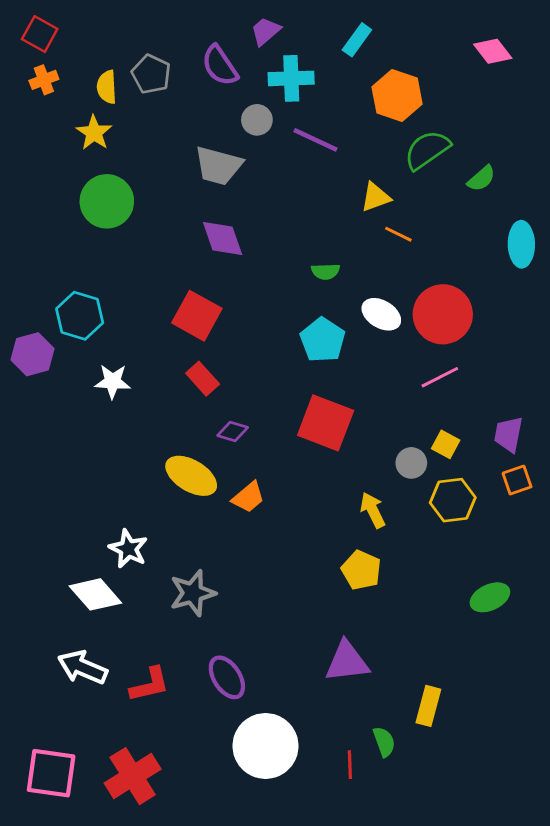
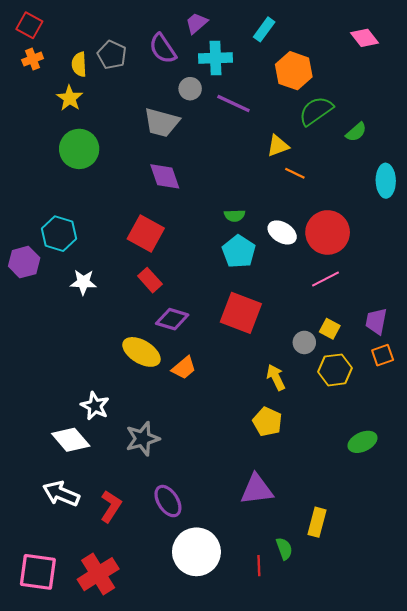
green semicircle: (326, 271) -> (235, 216), moved
purple diamond: (233, 431) -> (172, 319), size x1.4
red L-shape: (150, 685) -> (111, 506), turned -44

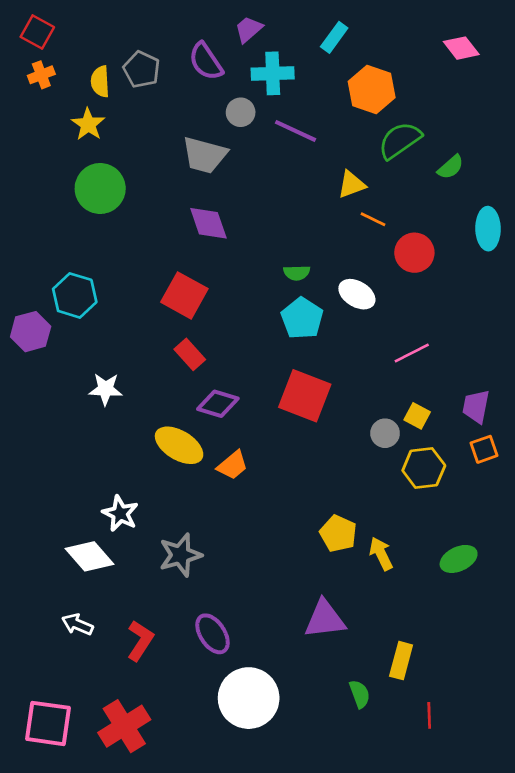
red circle: (328, 232) -> (414, 253), moved, size x0.7
white star: (83, 282) -> (106, 389), moved
yellow arrow: (276, 377) -> (381, 554), moved
white arrow: (61, 494) -> (77, 624), size x0.7
red line: (259, 566) -> (429, 715), moved

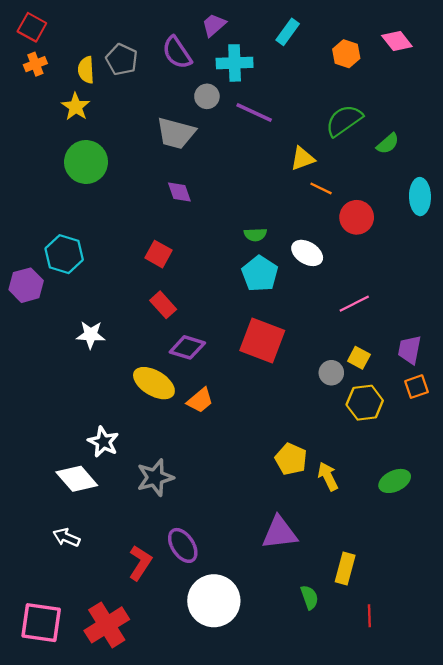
orange hexagon: (372, 90) -> (346, 54), moved, size x0.7
purple diamond: (208, 223) -> (179, 192), size x0.7
red square: (184, 295) -> (159, 254), size x0.7
red L-shape: (140, 641) -> (140, 563), moved

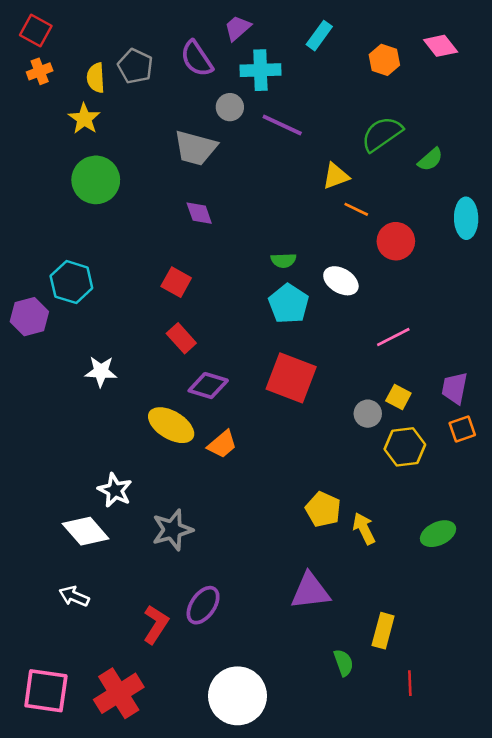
purple ellipse: (183, 545) -> (203, 605), turned 68
white circle: (214, 601) -> (238, 696), moved

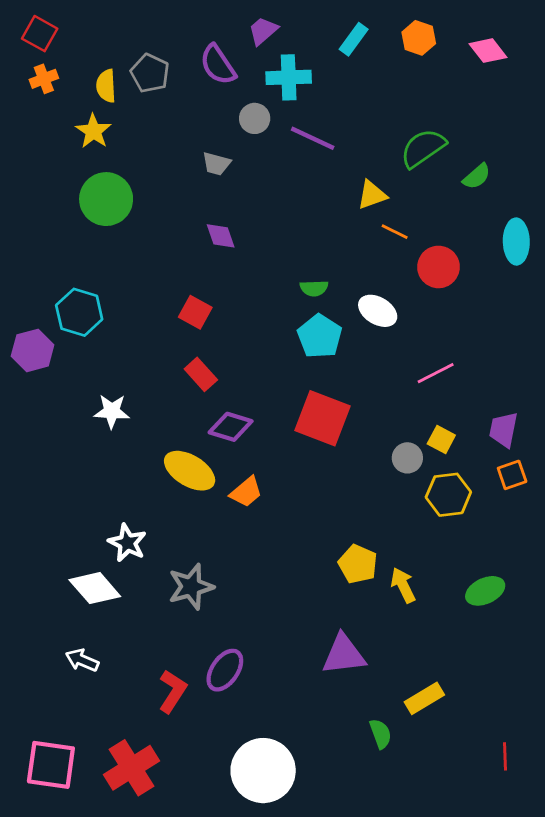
orange hexagon: (384, 60) -> (419, 38), moved
gray trapezoid: (195, 148) -> (216, 164), size x0.6
yellow rectangle: (383, 631) -> (424, 698), turned 44
red line: (410, 683) -> (505, 756), moved

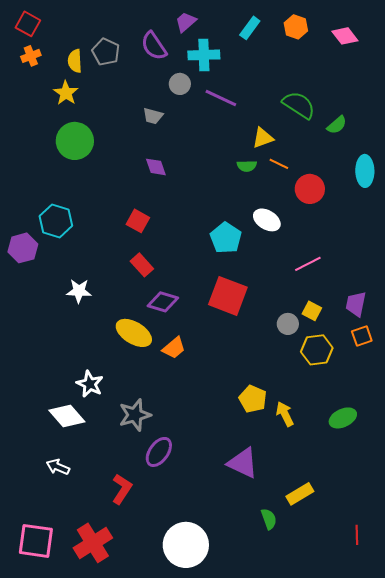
green semicircle: (423, 148) -> (299, 105), turned 68
green semicircle: (314, 288) -> (247, 166), moved
purple triangle: (344, 655) -> (243, 463), turned 32
purple ellipse: (225, 670) -> (159, 452), moved

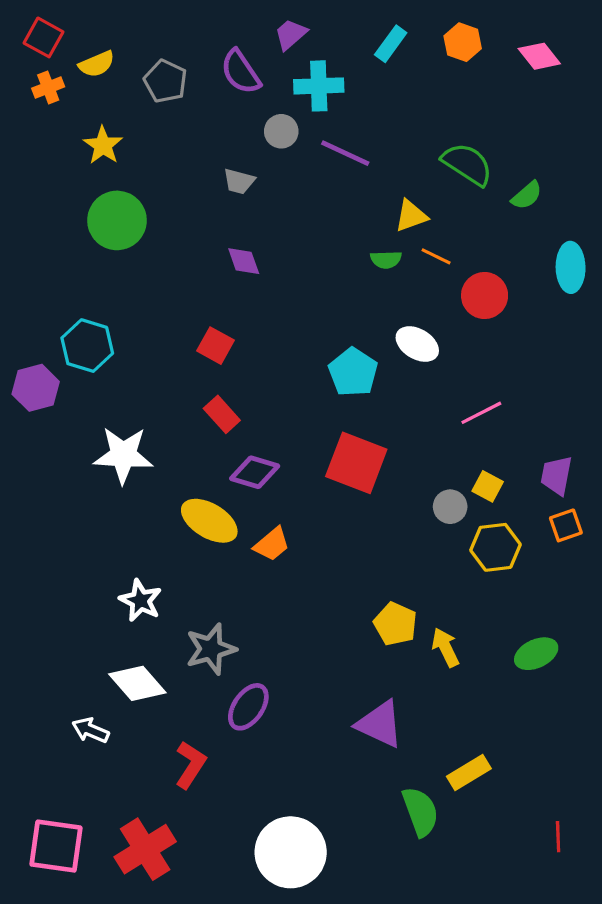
yellow semicircle: (75, 61) -> (97, 64), moved, turned -110
white star: (79, 291) -> (123, 455), size x1.5
white diamond: (67, 416) -> (137, 683), moved
green semicircle: (269, 519) -> (420, 812), size x1.5

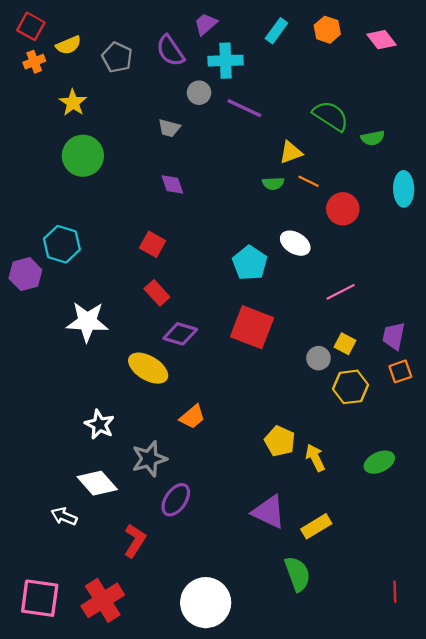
green semicircle: (527, 195) -> (373, 138), turned 30
orange trapezoid: (272, 544) -> (192, 417), moved
yellow rectangle: (469, 773) -> (316, 526), moved

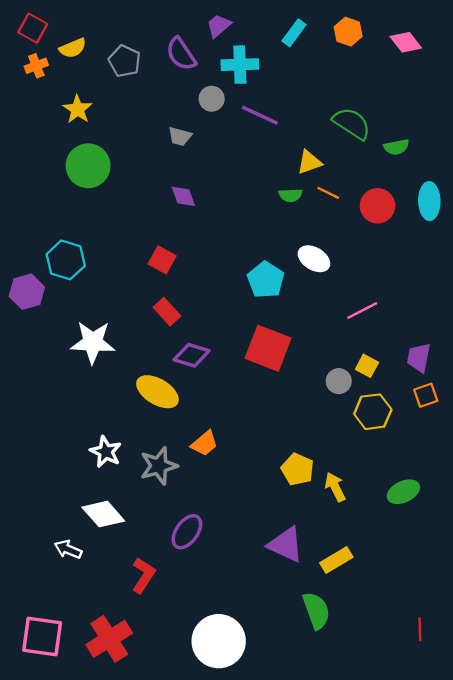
red circle: (343, 209) -> (378, 206), moved
gray star: (149, 459) -> (159, 466), moved

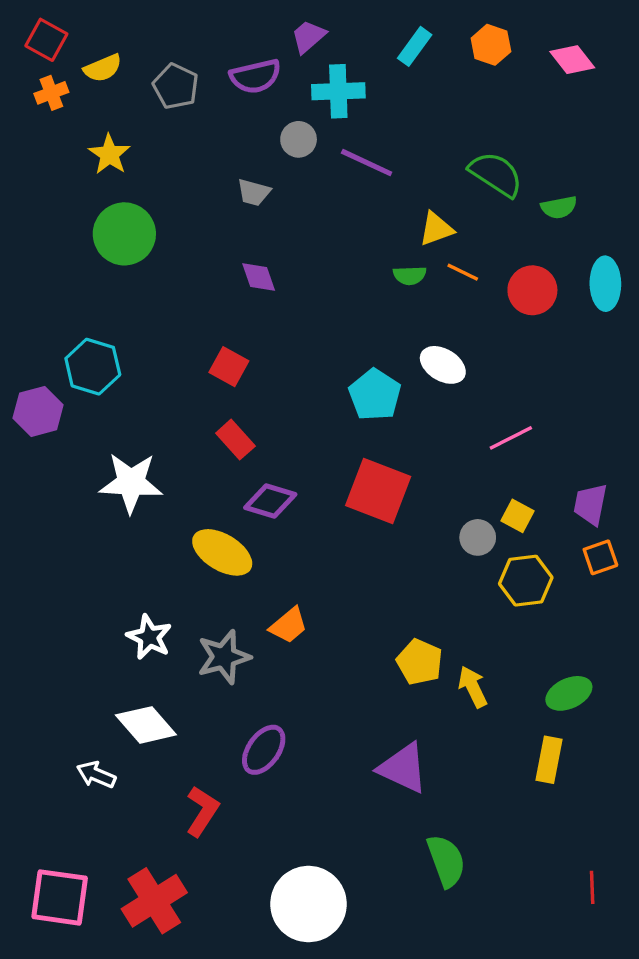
purple semicircle: (181, 54) -> (255, 76), turned -69
yellow rectangle: (336, 560) -> (549, 760), moved, turned -48

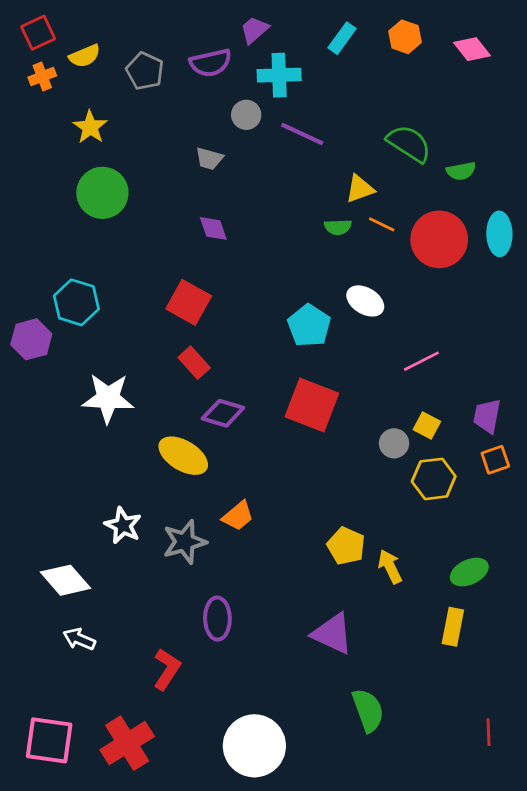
red square: (46, 40) -> (38, 33), turned 36
red circle: (532, 290) -> (439, 239), size x1.4
red square: (229, 367) -> (189, 302), size x1.4
white diamond: (146, 725) -> (66, 580), moved
purple ellipse: (264, 750) -> (217, 619), turned -36

